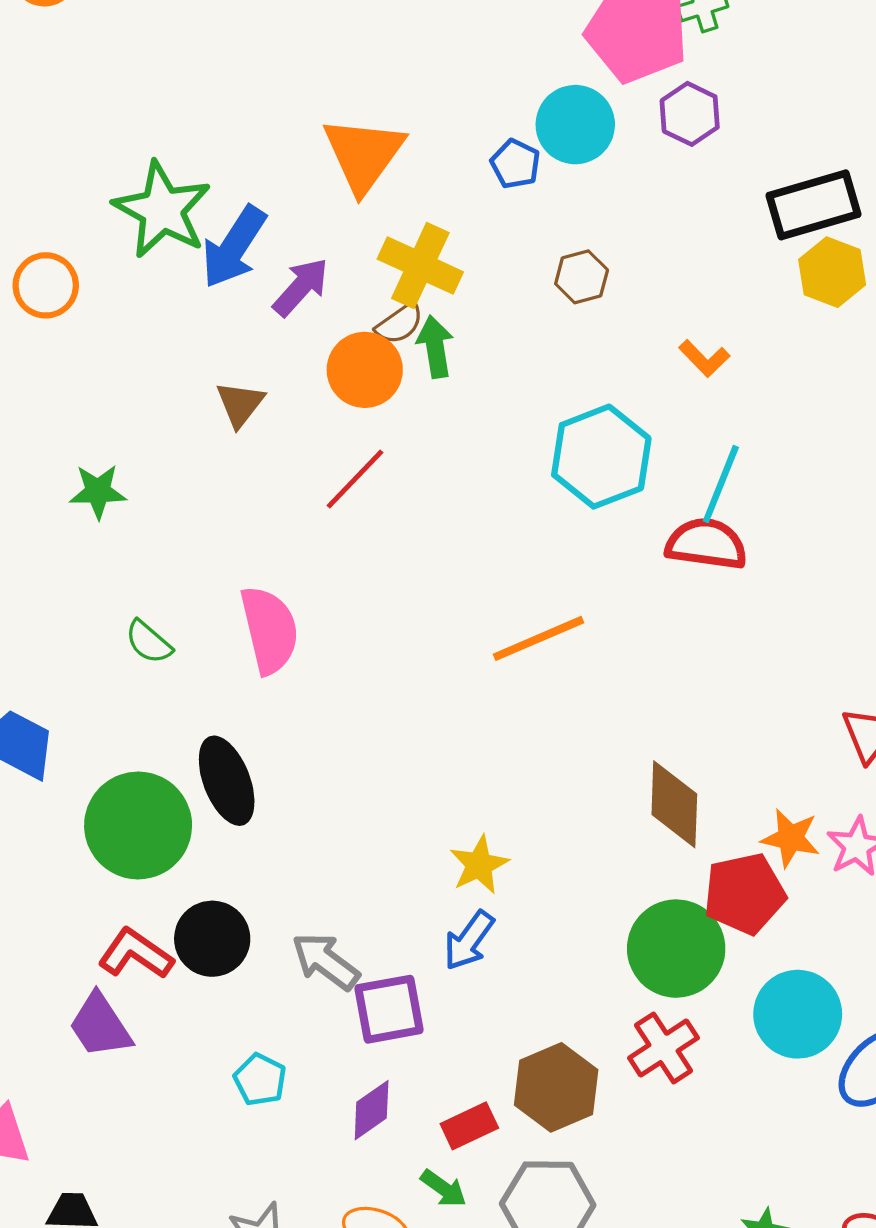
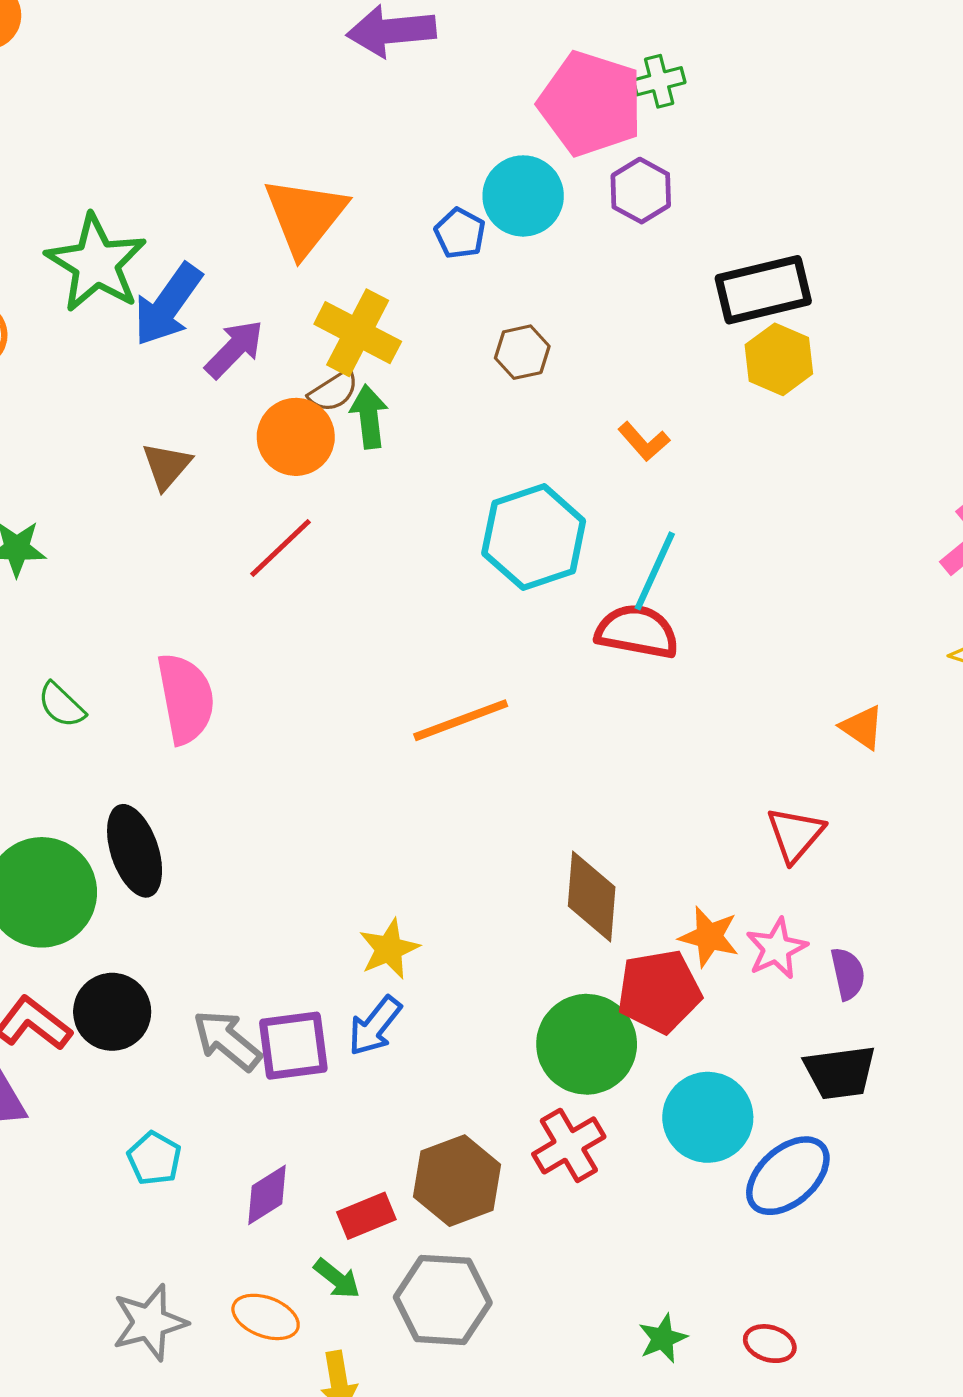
purple square: (389, 1009) -> (293, 1046), moved

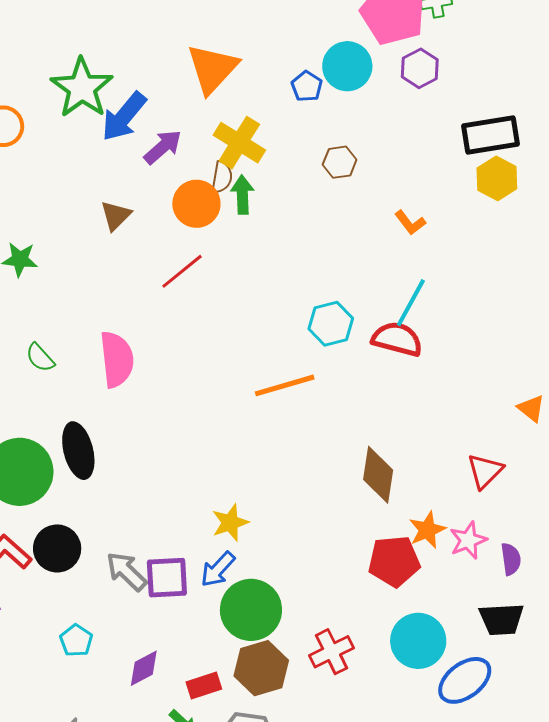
brown semicircle: (334, 391) -> (222, 177), turned -52
cyan hexagon: (534, 537) -> (331, 324), moved, size x0.7
brown diamond: (592, 897) -> (378, 475), moved
orange star: (709, 937) -> (427, 530), turned 30
green circle: (587, 1044) -> (251, 610), moved

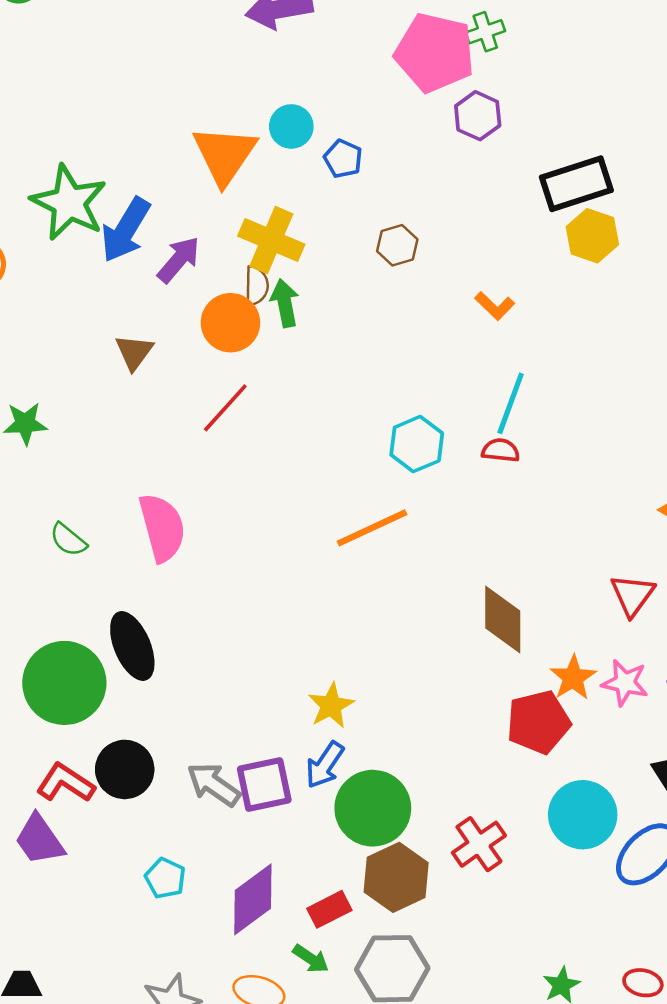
cyan circle: (347, 66) -> (291, 126), moved, size x0.7
red semicircle: (397, 339) -> (501, 450), size x0.6
pink star: (468, 540) -> (625, 683), turned -30
purple diamond: (144, 668) -> (253, 899), size x1.5

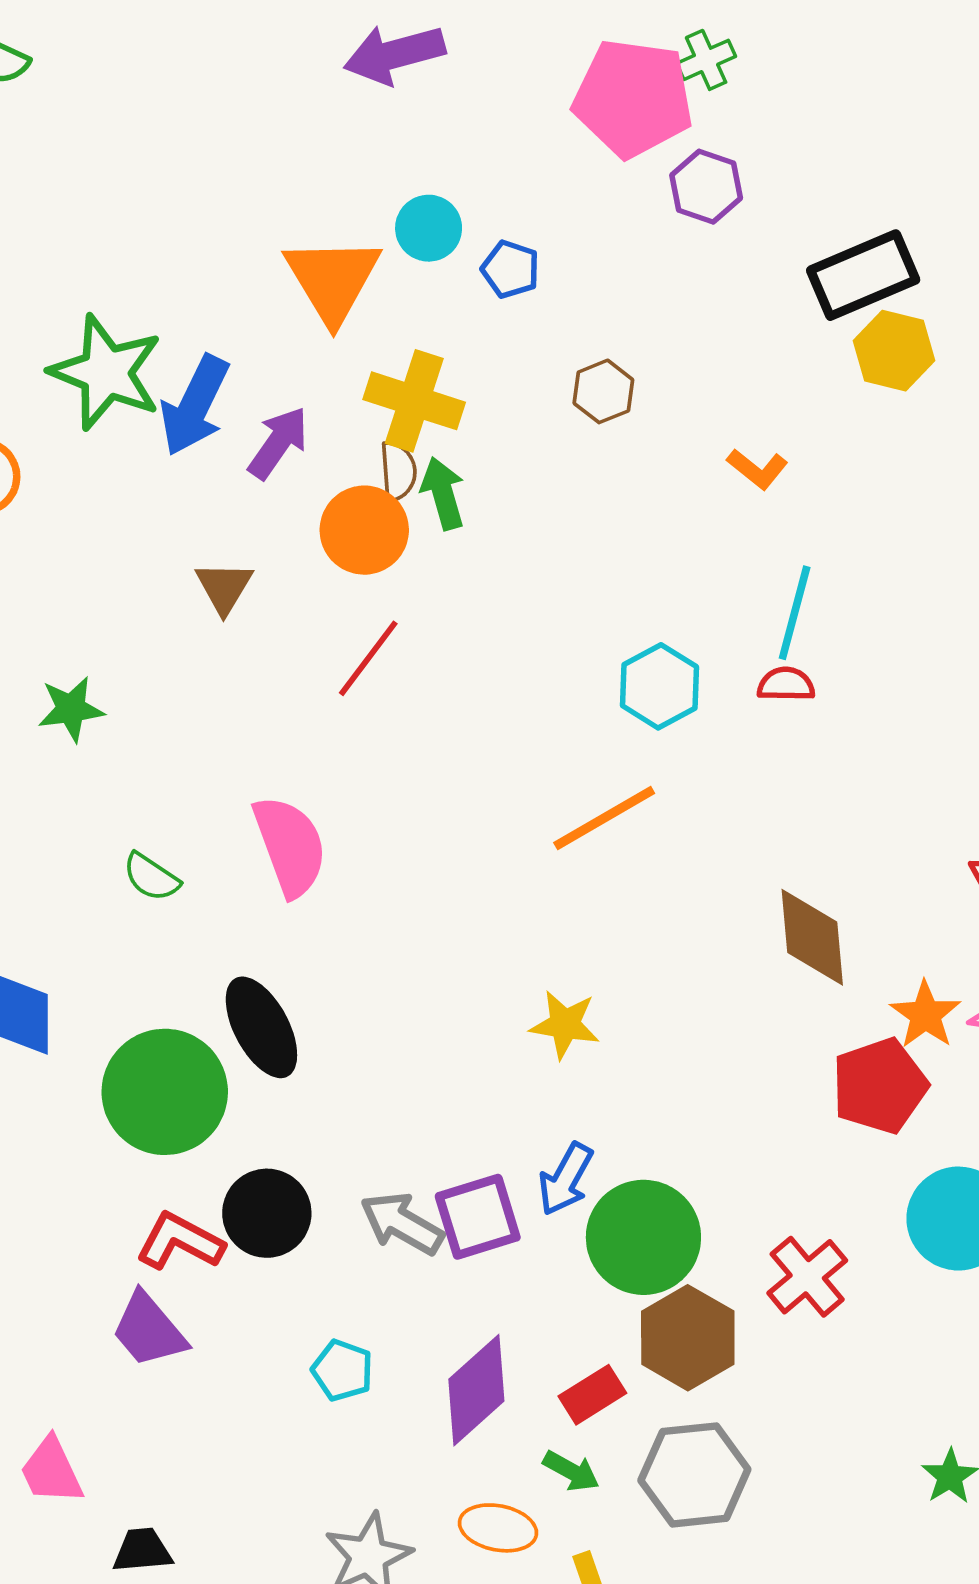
yellow star: (331, 706) -> (565, 1025), moved, turned -30

